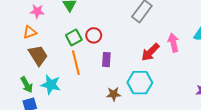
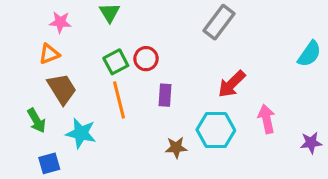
pink arrow: (173, 43) -> (267, 119), moved
green arrow: (27, 85) -> (37, 121), moved

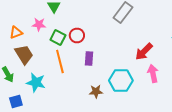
pink star: (60, 22) -> (39, 24), moved
green square: (116, 62) -> (58, 38), turned -35
red arrow: (232, 84) -> (144, 52), moved

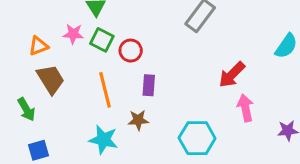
green square: (58, 38) -> (102, 40), moved
cyan hexagon: (121, 80) -> (197, 138), moved
cyan star: (36, 82) -> (103, 140), moved
brown star: (96, 92) -> (138, 120), moved

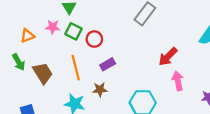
brown trapezoid: (51, 79) -> (43, 73), moved
purple rectangle: (149, 85) -> (108, 64), turned 56
green arrow: (26, 109) -> (19, 62), moved

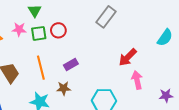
green square: (73, 31) -> (39, 33), turned -35
red circle: (94, 39) -> (58, 30), moved

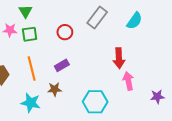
red circle: (58, 30) -> (65, 32), moved
cyan semicircle: (165, 38) -> (135, 21), moved
red arrow: (128, 57) -> (119, 58), turned -48

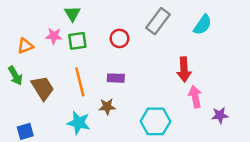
purple rectangle: (62, 65) -> (116, 78), turned 32
purple star: (157, 97) -> (220, 115), moved

